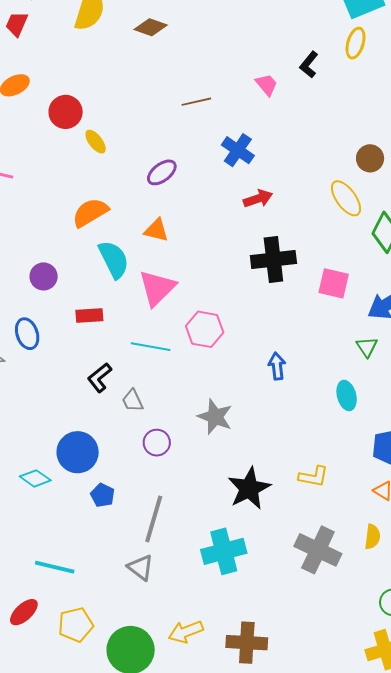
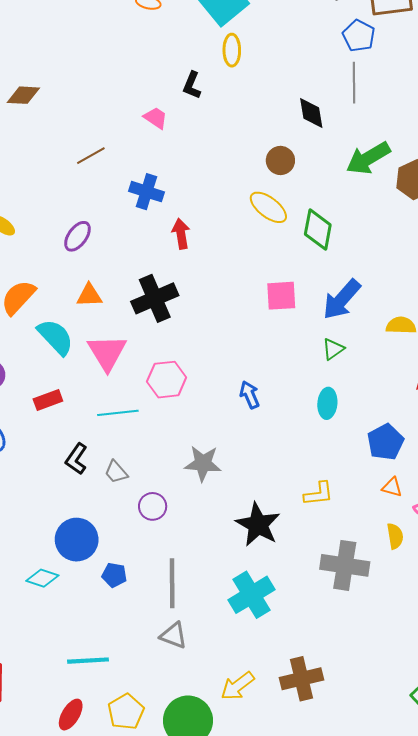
red arrow: (258, 199) -> (181, 234), turned -64
black cross: (273, 259) -> (155, 298), moved
green triangle: (367, 347) -> (333, 349), turned 45
cyan ellipse: (347, 395) -> (327, 403), turned 36

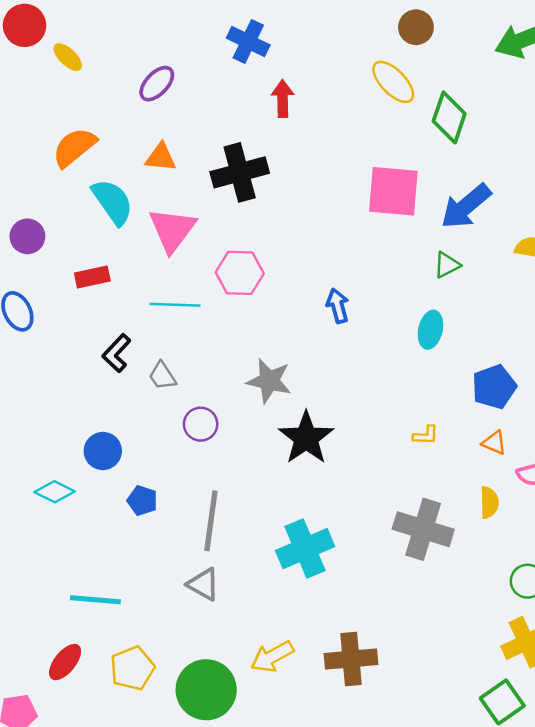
pink square: (281, 296) -> (393, 191), size x1.4
yellow L-shape: (319, 494) -> (426, 435), moved, size x0.7
black star: (258, 525) -> (306, 438), moved
blue circle: (77, 540) -> (103, 451), size x0.7

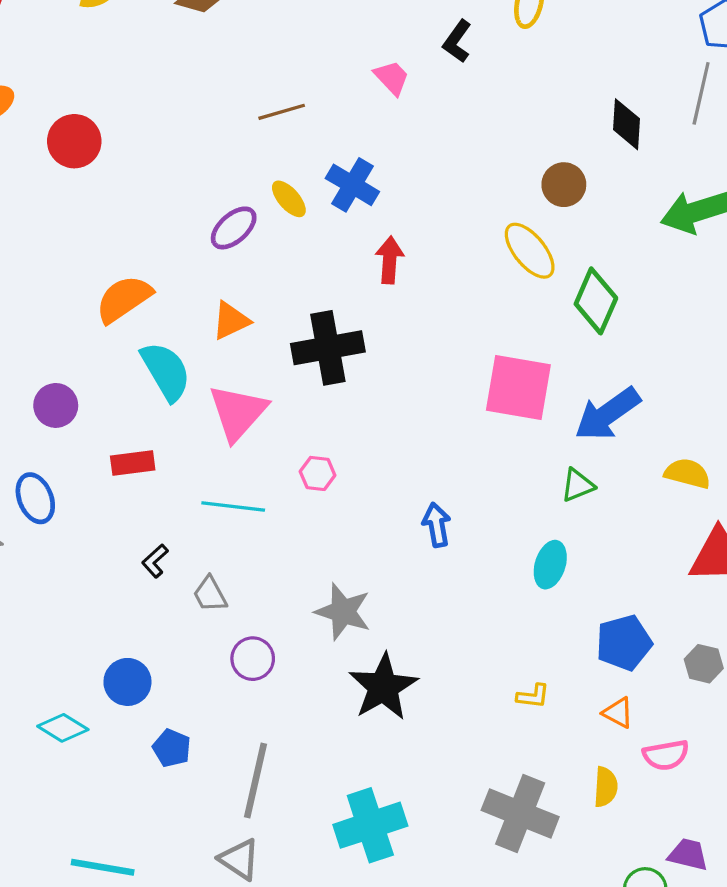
yellow ellipse: (68, 57) -> (289, 199), moved
orange triangle: (161, 157) -> (231, 321), turned -36
pink hexagon: (240, 273) -> (318, 473), size x0.6
black L-shape: (117, 353) -> (155, 561), size x0.7

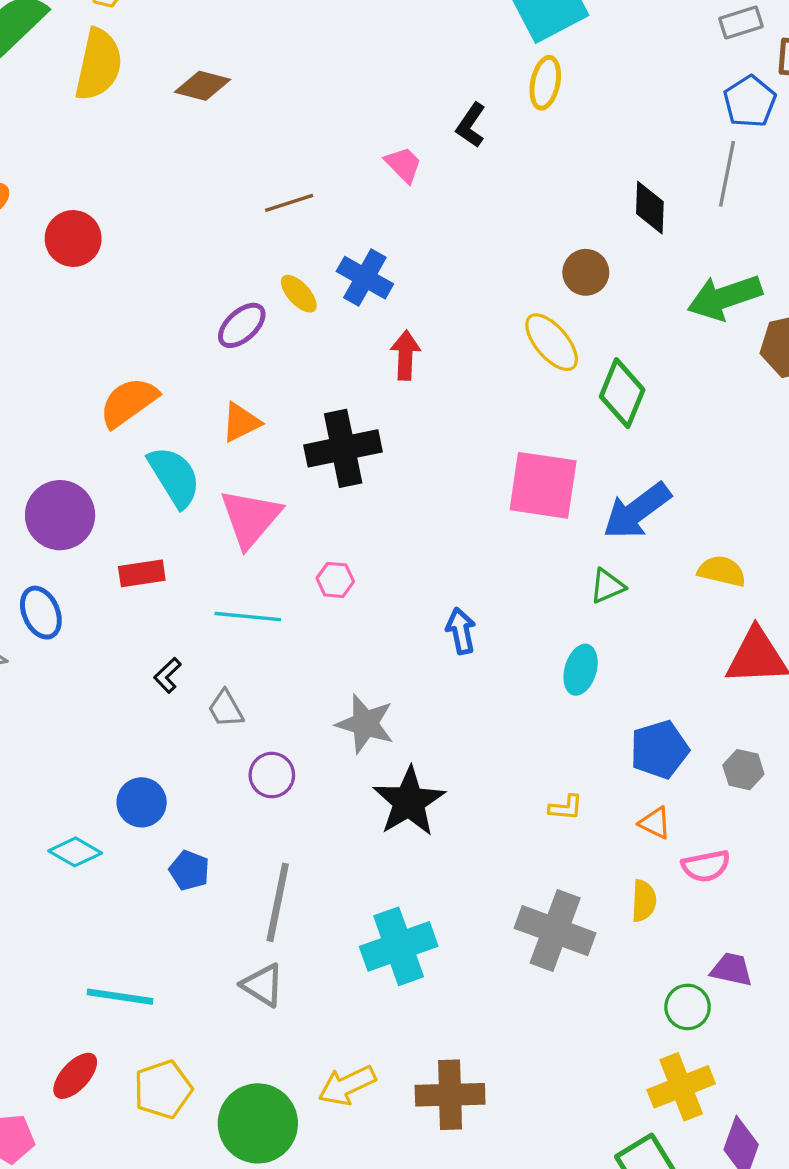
purple circle: (56, 405) -> (60, 515), size x1.5

